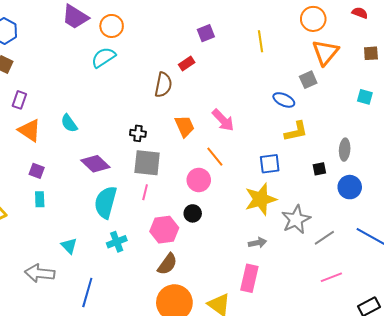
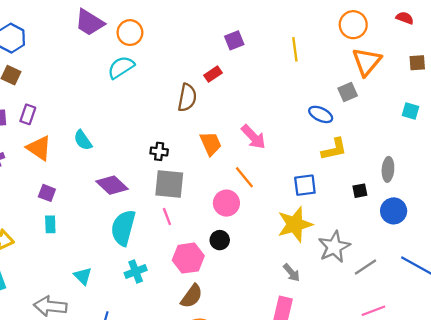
pink line: (145, 192) -> (167, 217), turned -35
gray arrow: (257, 243) -> (291, 273), turned 60

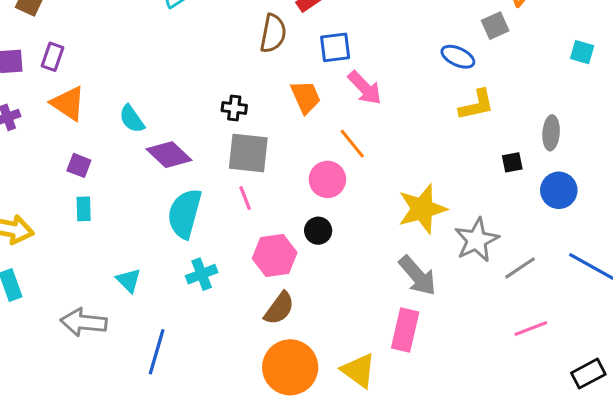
cyan semicircle: (83, 140) -> (132, 119), moved
blue square: (305, 185) -> (335, 47), moved
gray arrow: (291, 273) -> (418, 276), size x1.6

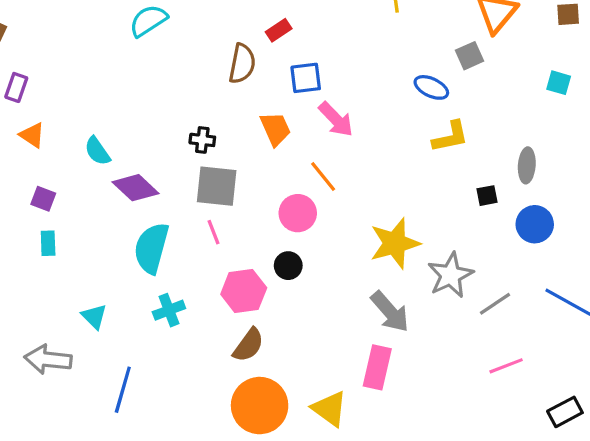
orange triangle: (68, 103) -> (32, 135), size x0.7

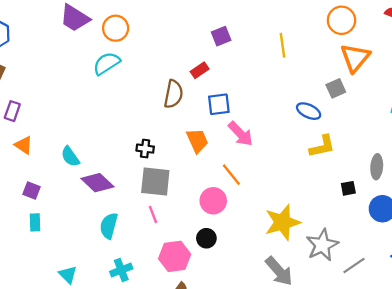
cyan semicircle: (151, 248) -> (109, 226), size x0.7

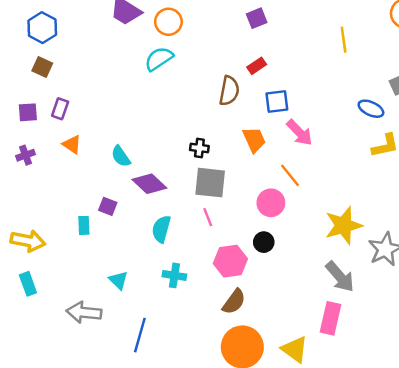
purple square: (221, 36) -> (257, 18), moved
purple square: (32, 191) -> (108, 206), moved
cyan cross: (121, 270) -> (174, 275), turned 30

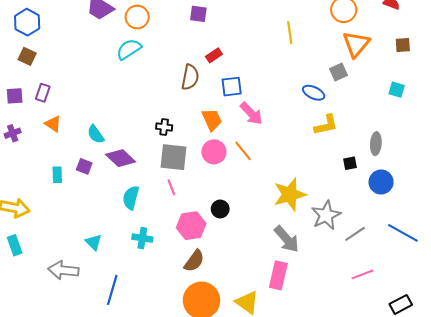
purple square: (257, 18) -> (198, 14), moved, turned 30
pink circle: (271, 203) -> (214, 152), moved
purple square: (108, 206) -> (84, 166), moved
cyan rectangle: (84, 225) -> (57, 175), moved

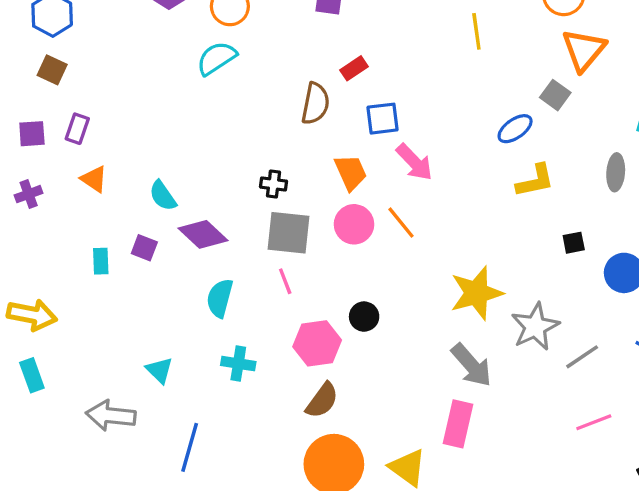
gray square: (338, 72) -> (555, 95), turned -30
blue ellipse: (314, 93) -> (515, 129), turned -60
gray ellipse: (376, 144) -> (616, 172), moved

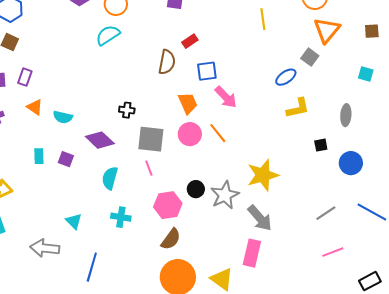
gray ellipse: (616, 172) -> (346, 115), moved
black cross: (273, 184) -> (127, 110), moved
cyan semicircle: (163, 196) -> (63, 117), moved, turned -42
purple square: (144, 248) -> (66, 159), moved
gray star: (535, 327) -> (225, 195), moved

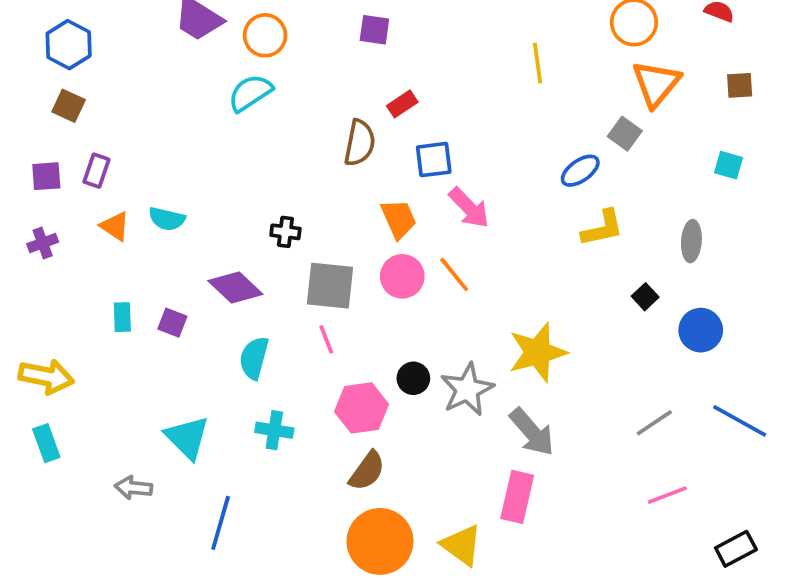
cyan semicircle: (63, 117) -> (167, 219), moved
black square: (321, 145) -> (645, 297), turned -32
cyan triangle: (74, 221) -> (187, 438), size x1.5
gray arrow: (45, 248) -> (133, 488), size x0.7

